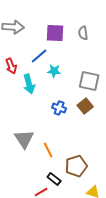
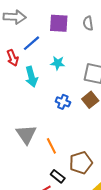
blue line: (39, 56) -> (31, 43), moved

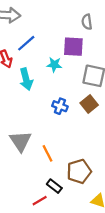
purple square: (59, 23) -> (73, 47), moved

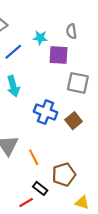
cyan star: (54, 65) -> (40, 38), moved
brown square: (89, 104) -> (74, 121), moved
blue cross: (60, 106) -> (46, 112), size x1.5

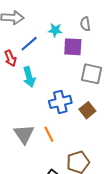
blue cross: (46, 112) -> (60, 102), turned -35
orange line: (34, 157) -> (49, 134), moved

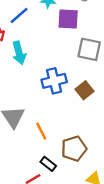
orange line: (49, 134) -> (41, 131), moved

